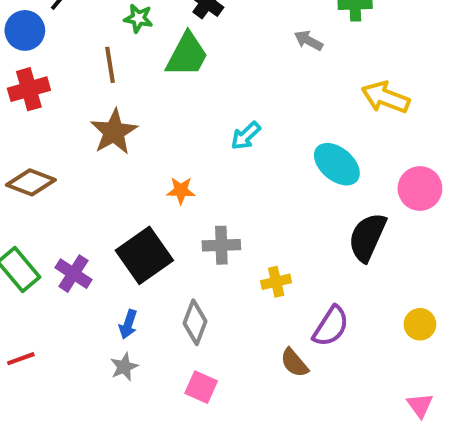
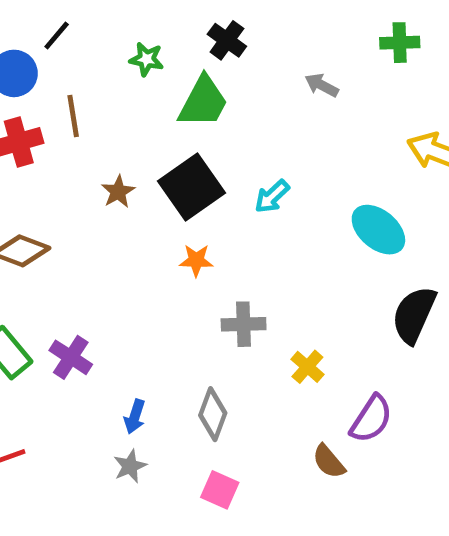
gray arrow: (309, 41) -> (322, 85), moved
brown line: (110, 65) -> (73, 116), moved
brown star: (114, 132) -> (118, 192), size x0.6
black square: (144, 255) -> (191, 187), moved
yellow cross: (276, 282) -> (307, 367), turned -36

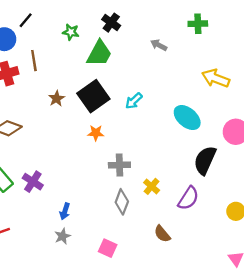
gray diamond: (213, 414) -> (122, 202), moved
purple semicircle: (371, 419) -> (188, 198), moved

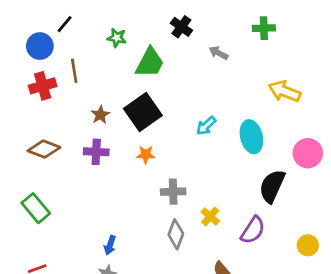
black cross: (111, 23) -> (181, 27), moved
cyan arrow: (134, 101) -> (206, 126), moved
cyan ellipse: (187, 118) -> (251, 137), turned 36
purple cross: (33, 182) -> (96, 152), moved, turned -30

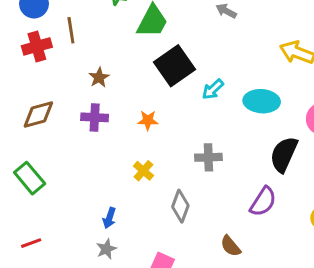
black square: (143, 112) -> (174, 66), moved
cyan ellipse: (251, 137) -> (262, 101), turned -72
brown diamond: (44, 149) -> (38, 114), turned -36
gray cross: (173, 192) -> (208, 157), moved
yellow cross: (210, 216) -> (143, 171), moved

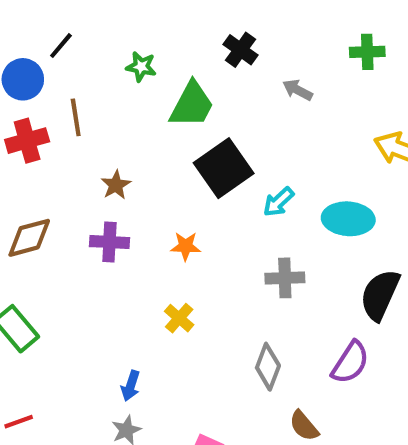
gray cross: (208, 157) -> (285, 278), moved
gray diamond: (180, 206) -> (268, 367), moved

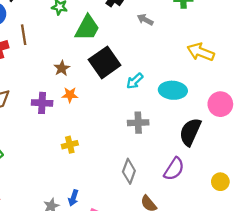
brown star: (116, 185) -> (62, 68), moved
orange star: (186, 246) -> (70, 95), moved
yellow cross: (179, 318) -> (70, 145), moved, turned 35
blue arrow: (131, 386) -> (73, 198), moved

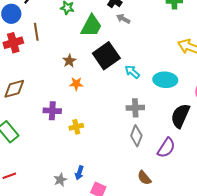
gray arrow: (145, 20) -> (123, 19), moved
cyan arrow: (135, 81) -> (132, 72), turned 84
purple cross: (42, 103) -> (52, 111), moved
gray diamond: (129, 171) -> (136, 136), moved

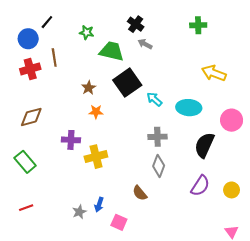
green trapezoid: (91, 26) -> (112, 51), turned -105
yellow cross: (76, 127) -> (96, 157), size x1.5
purple semicircle: (166, 148) -> (200, 186), moved
brown semicircle: (144, 178) -> (140, 193), moved

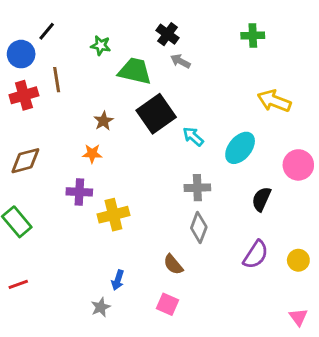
cyan ellipse: (189, 108) -> (240, 148), turned -55
orange star: (96, 112) -> (92, 154), moved
black semicircle: (204, 145) -> (261, 199), size x0.7
gray star: (79, 212) -> (101, 307), moved
pink square: (119, 222) -> (168, 304), moved

